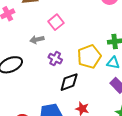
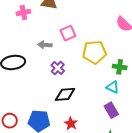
yellow pentagon: (89, 57) -> (94, 52), moved

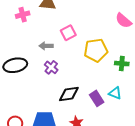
purple cross: (58, 68) -> (51, 67), moved
cyan triangle: (113, 87) -> (115, 93), moved
purple rectangle: (111, 110) -> (97, 98), moved

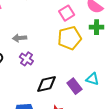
pink square: (68, 33) -> (67, 13), moved
green cross: (122, 64) -> (97, 27), moved

